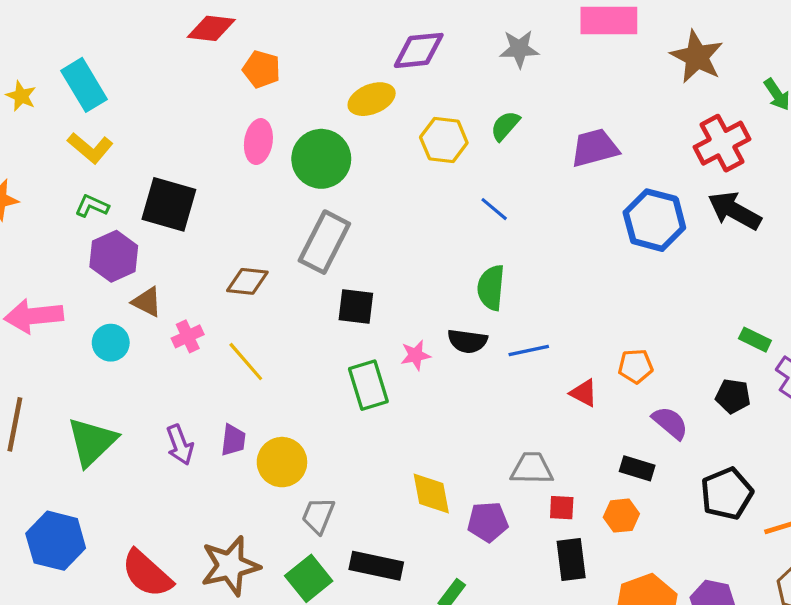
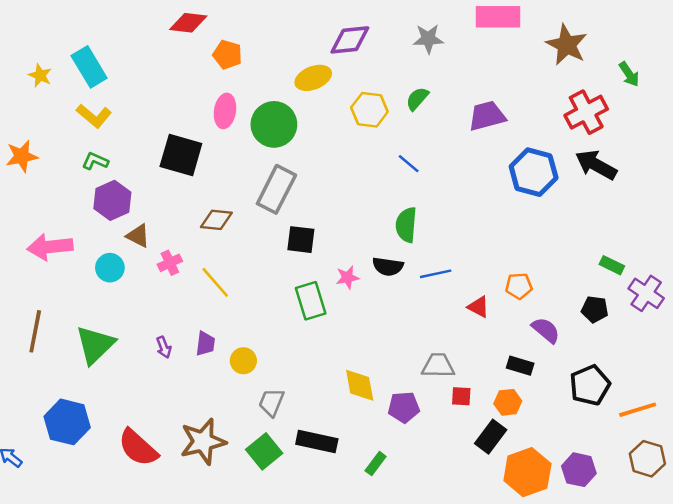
black square: (169, 204) -> (181, 155), moved
purple arrow: (180, 445) -> (164, 347), size x0.7
yellow circle: (282, 462) -> (243, 361), size x0.7
black rectangle: (571, 560) -> (491, 437), moved, turned 44

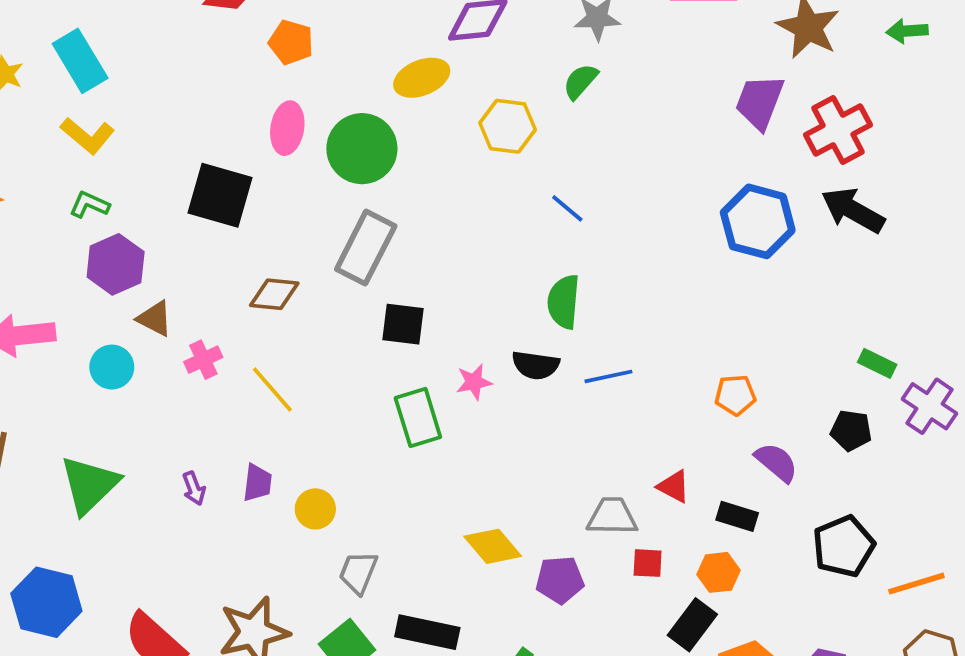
green arrow: (629, 74) -> (907, 31), moved, turned 120
green semicircle: (417, 99) -> (580, 81), moved
purple trapezoid: (487, 116) -> (760, 102), moved, turned -54
red triangle: (478, 307) -> (674, 487), moved
yellow diamond: (360, 385) -> (493, 546), turned -30

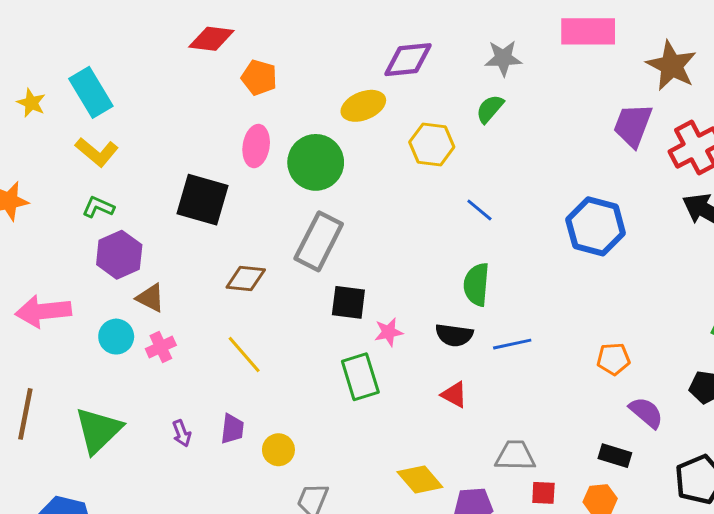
blue hexagon: (758, 221) -> (596, 226), moved
pink cross: (203, 360) -> (161, 347), moved
pink star: (474, 382) -> (389, 332), moved
red triangle: (674, 487) -> (454, 395), moved

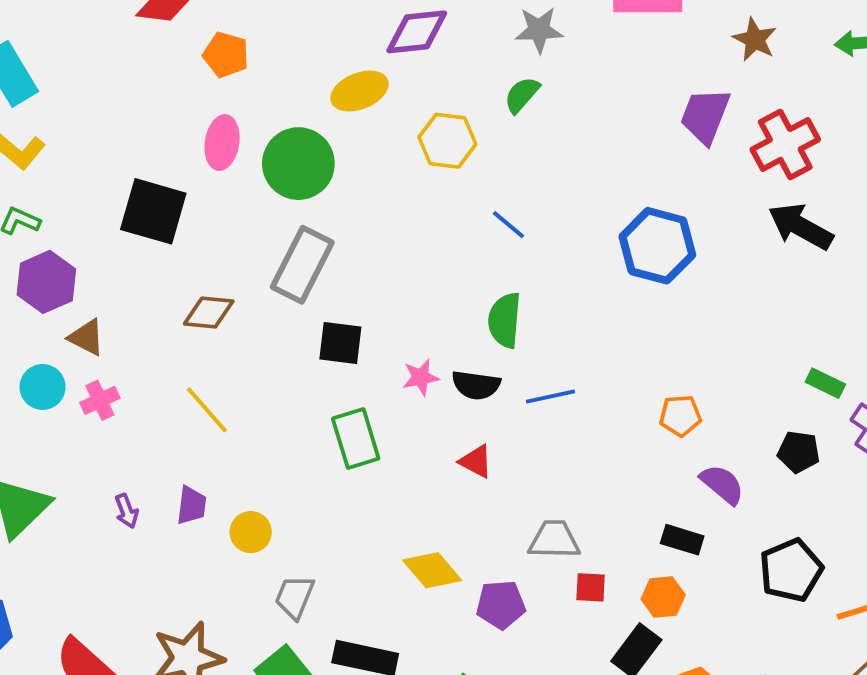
brown star: (671, 66) -> (755, 39), size x0.7
pink star: (389, 332) -> (421, 377), moved

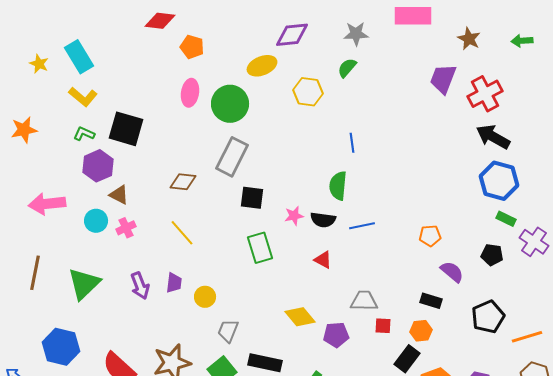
black square: (153, 211) -> (126, 129), moved
blue line: (508, 225) -> (352, 143), moved, turned 42
blue hexagon: (657, 246) -> (499, 181), moved
purple arrow: (127, 511) -> (140, 286), size x1.5

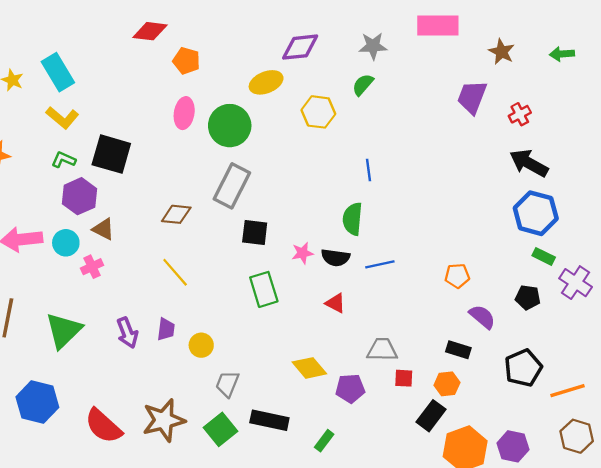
red cross: (485, 94) -> (520, 114), size x0.6
cyan circle: (96, 221) -> (66, 243), moved
pink cross: (126, 228) -> (92, 267), moved

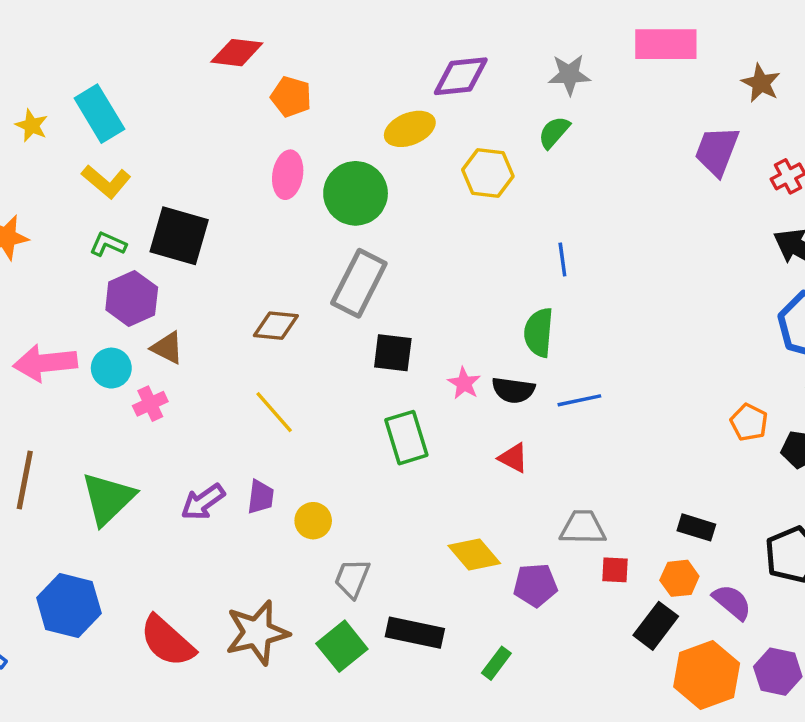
pink star: (302, 253) -> (464, 383), turned -30
orange pentagon: (457, 276) -> (749, 422), moved, turned 30
purple semicircle: (482, 317) -> (732, 602), moved
purple arrow: (127, 333) -> (203, 502), turned 76

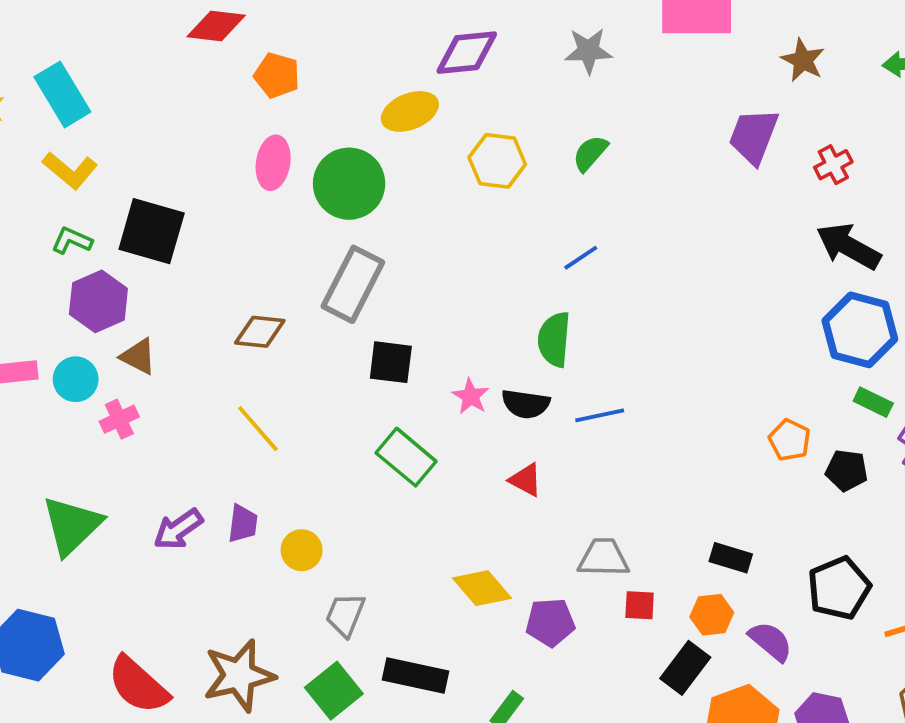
green semicircle: (554, 132) -> (590, 153), moved
blue line: (562, 259) -> (581, 258), turned 64
green rectangle: (406, 438) -> (406, 457), turned -33

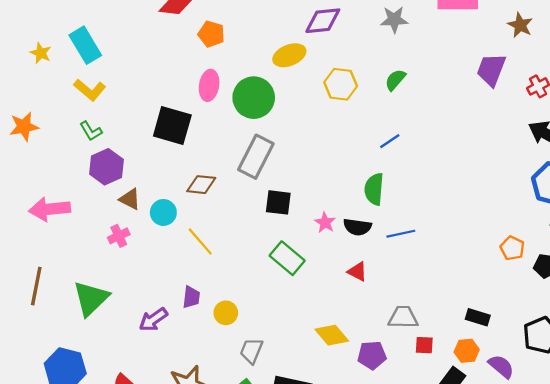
black square: (152, 231) -> (172, 125), moved
green L-shape: (72, 241) -> (91, 131), turned -145
cyan circle: (76, 379) -> (163, 212), moved
purple arrow: (178, 529) -> (153, 320), moved

